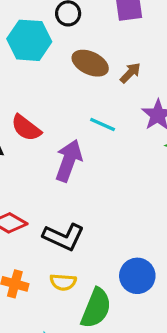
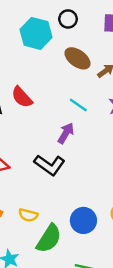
purple arrow: (69, 161) -> (66, 133), moved, size x0.7
black L-shape: (64, 237) -> (50, 165), moved

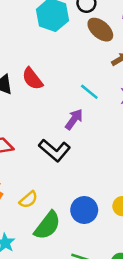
brown ellipse: (77, 58) -> (100, 30), moved
yellow semicircle: (28, 215) -> (28, 200), turned -60

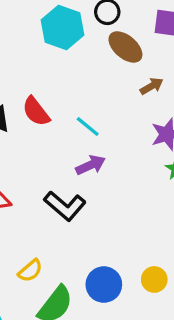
cyan line: (89, 92) -> (88, 127), moved
purple arrow: (74, 119) -> (91, 165), turned 30

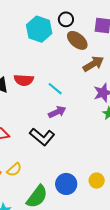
brown arrow: (152, 86) -> (93, 64), size x1.5
red semicircle: (36, 111) -> (24, 80), turned -48
yellow semicircle: (30, 271) -> (14, 170), moved

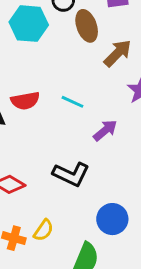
brown ellipse: (77, 40) -> (87, 26), turned 45
purple arrow: (57, 112) -> (105, 130), moved
blue circle: (66, 184) -> (112, 219), moved

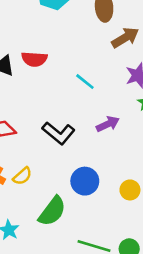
cyan line: (73, 102) -> (85, 82), moved
purple arrow: (105, 130) -> (108, 124), moved

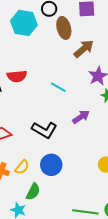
blue circle: (85, 181) -> (51, 165), moved
green semicircle: (52, 211) -> (33, 192), moved, size x0.7

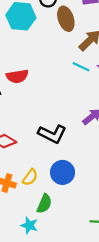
cyan line: (58, 87) -> (81, 67), moved

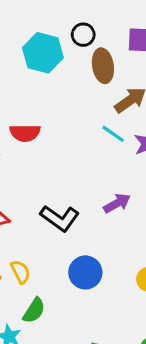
blue circle: (63, 172) -> (85, 272), moved
yellow semicircle: (30, 177) -> (21, 272), turned -72

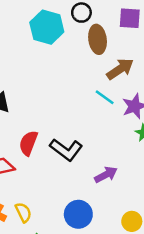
red semicircle: (25, 133) -> (28, 143), moved, turned 110
purple arrow: (117, 203) -> (106, 175), moved
black L-shape: (60, 218) -> (66, 150), moved

